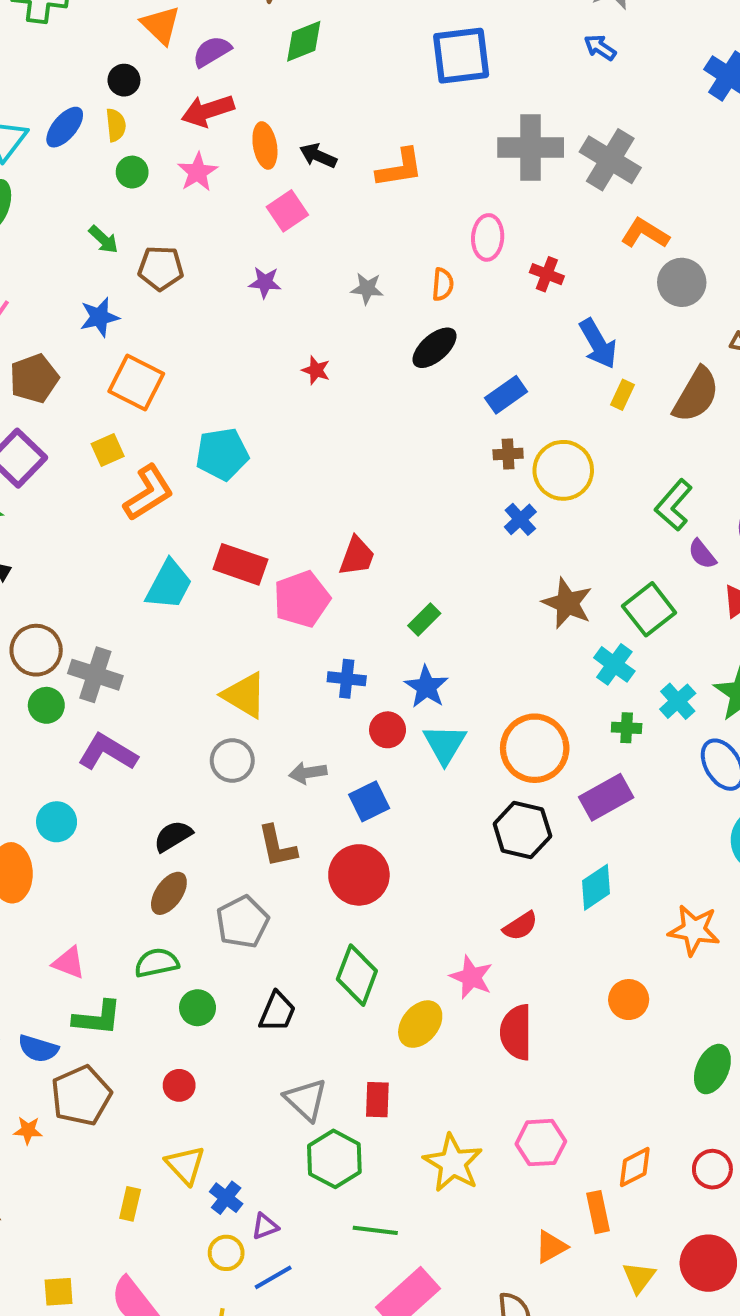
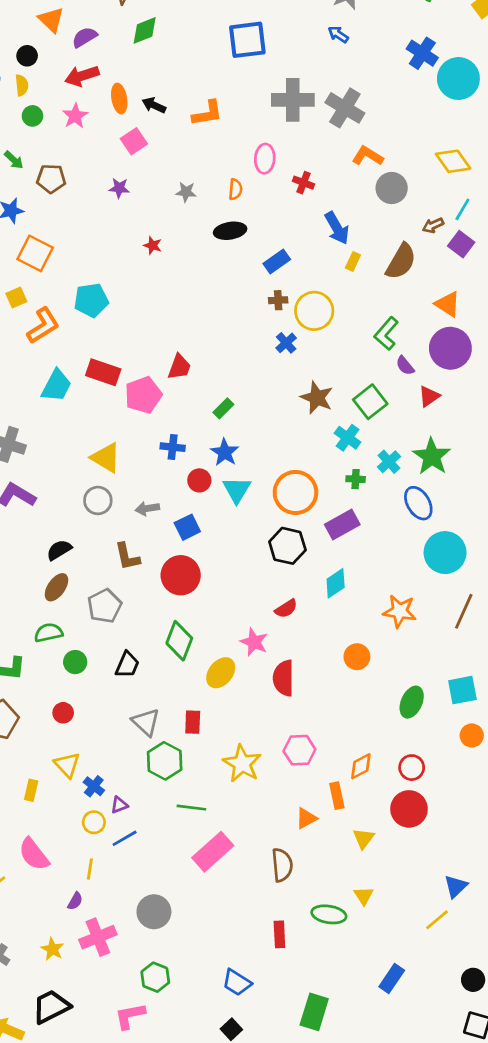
black ellipse: (435, 348) -> (230, 231), turned 32
red circle: (708, 1263) -> (409, 809), moved

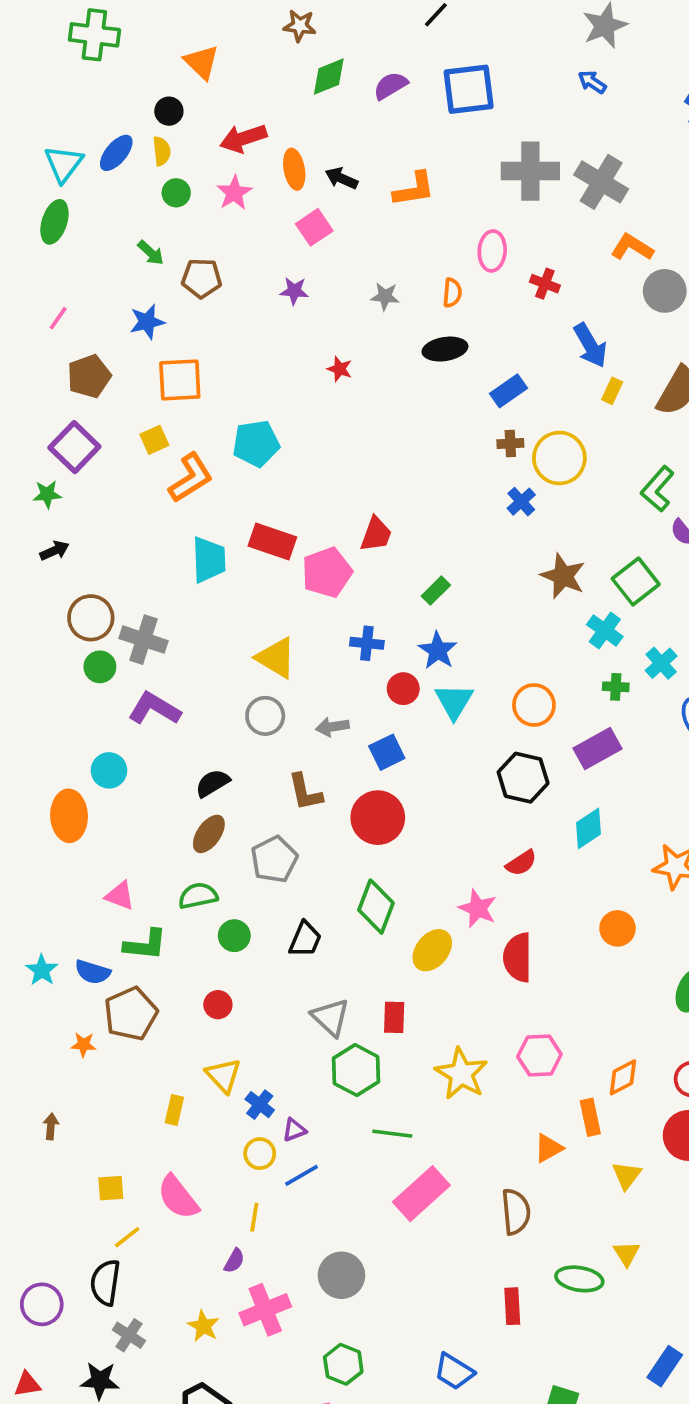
purple semicircle: (85, 37) -> (390, 86), moved
orange square: (35, 253) -> (180, 380), turned -30
cyan trapezoid: (56, 386) -> (209, 560), turned -30
orange circle: (295, 492) -> (534, 705), size x0.7

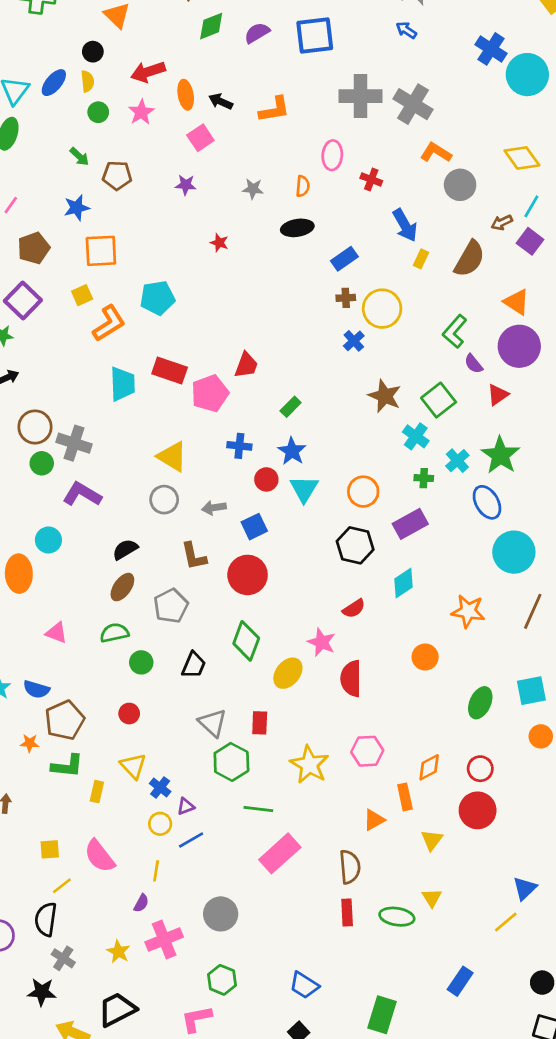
green L-shape: (145, 945) -> (67, 766), moved
red rectangle: (512, 1306) -> (347, 913), moved

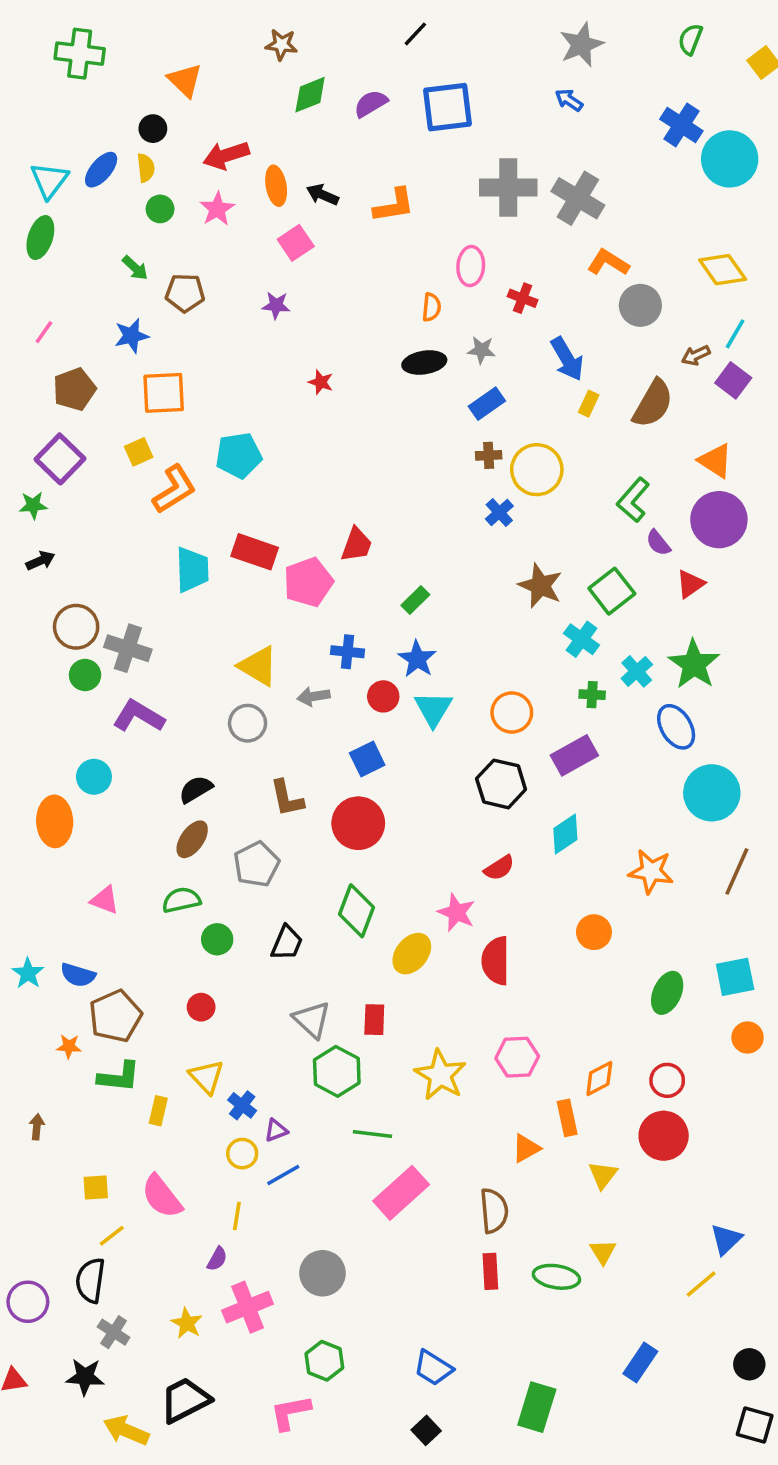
gray star: (253, 189) -> (481, 350), moved
gray arrow: (214, 508) -> (314, 696), moved

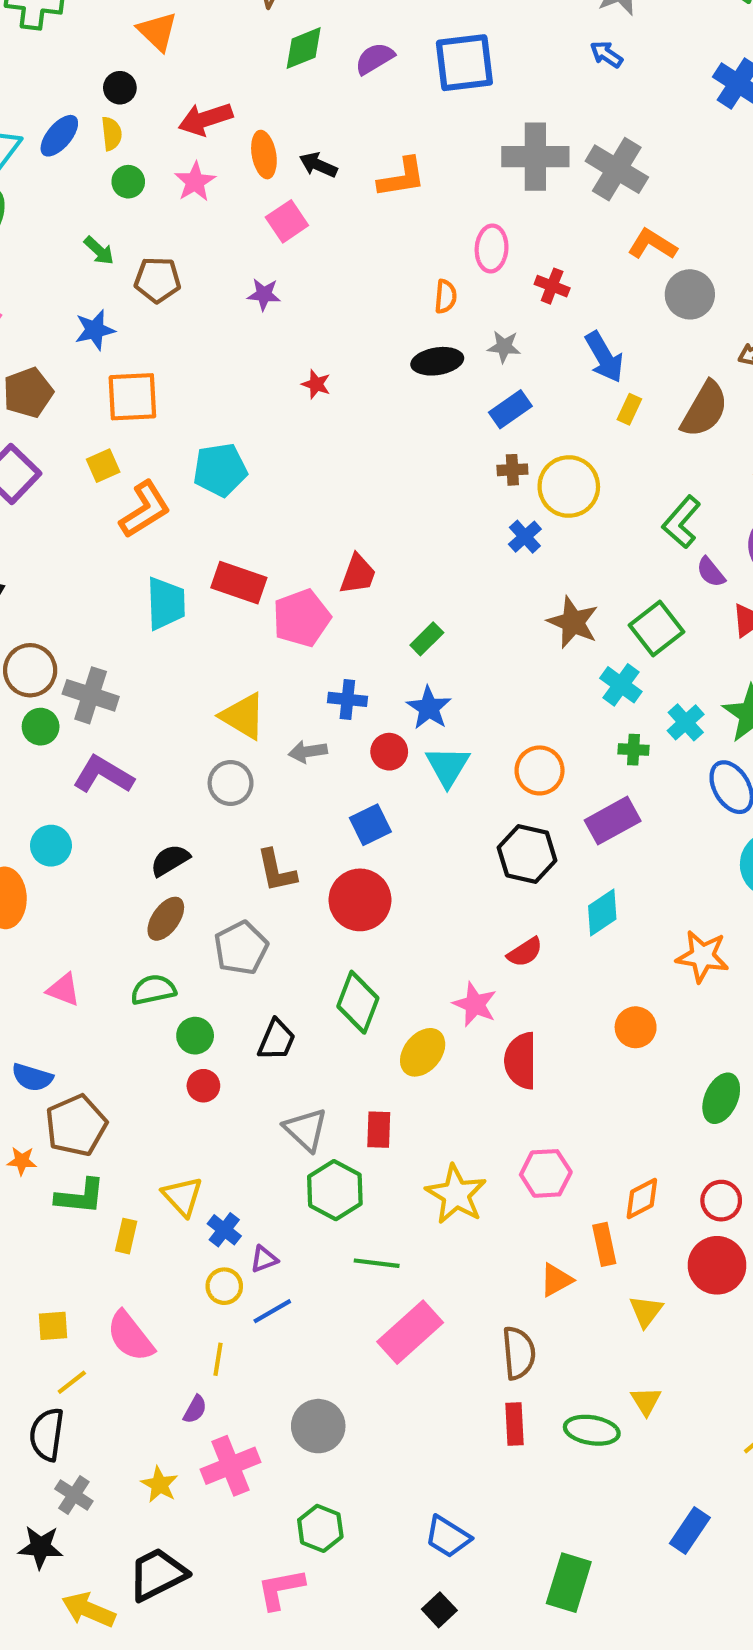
red circle: (201, 1007) -> (203, 1086), moved

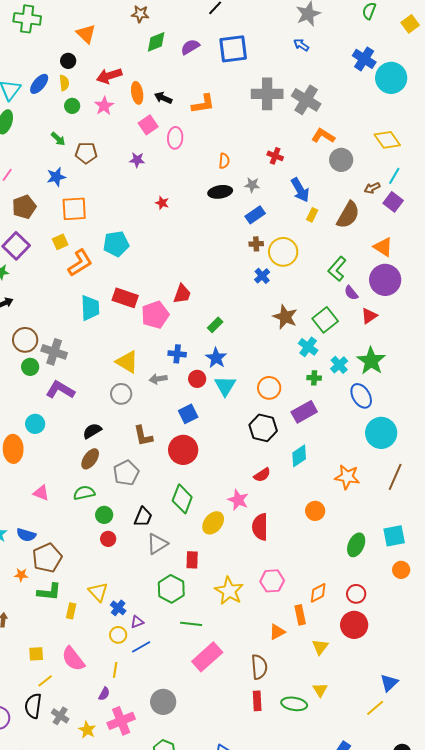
pink ellipse: (492, 248) -> (175, 138), moved
gray triangle: (306, 1130) -> (157, 544), moved, turned 45
gray cross: (74, 1495) -> (60, 716), moved

